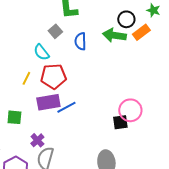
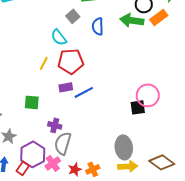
purple rectangle: (48, 102) -> (66, 87), size x0.6
purple cross: (37, 140) -> (55, 125), turned -32

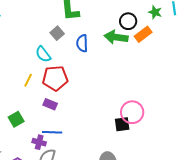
purple rectangle: (66, 87) -> (50, 104), turned 32
blue line: (84, 92) -> (52, 132), moved, turned 30
green square: (32, 102) -> (16, 119), turned -35

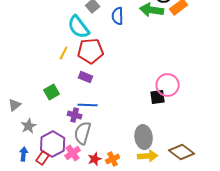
cyan semicircle: (43, 54) -> (79, 27), size x1.4

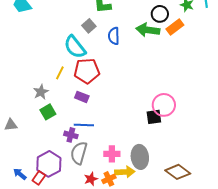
gray triangle: (15, 105) -> (11, 125), turned 32
gray star: (29, 126) -> (41, 92), moved
pink cross: (73, 153) -> (112, 154), moved, turned 35
blue arrow: (24, 154) -> (20, 174), turned -56
yellow arrow: (148, 156) -> (125, 172), moved

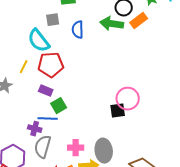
gray square: (89, 26) -> (53, 20), turned 32
green square: (48, 112) -> (59, 106), moved

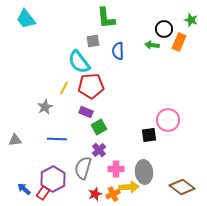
orange rectangle: (139, 21) -> (179, 42), turned -30
green arrow: (112, 24) -> (152, 45), size x0.6
black square: (118, 111) -> (149, 135), moved
blue line: (48, 119) -> (57, 139), moved
purple cross: (35, 129) -> (99, 150), moved, turned 32

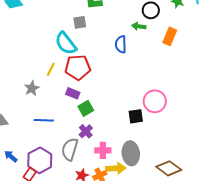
orange rectangle: (179, 42) -> (170, 36), moved
blue semicircle: (118, 51) -> (121, 44), moved
blue arrow: (24, 189) -> (11, 156), moved

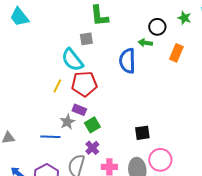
blue semicircle: (121, 44) -> (127, 61), size x1.4
gray star: (32, 88) -> (67, 122), moved
pink circle: (155, 101) -> (160, 160), moved

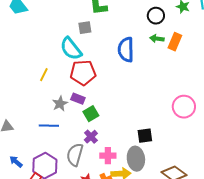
green arrow: (145, 43) -> (157, 39), moved
yellow line: (57, 86) -> (44, 75), moved
gray star: (67, 122) -> (60, 104), moved
black square: (142, 133) -> (145, 136), moved
pink circle: (160, 160) -> (184, 107), moved

